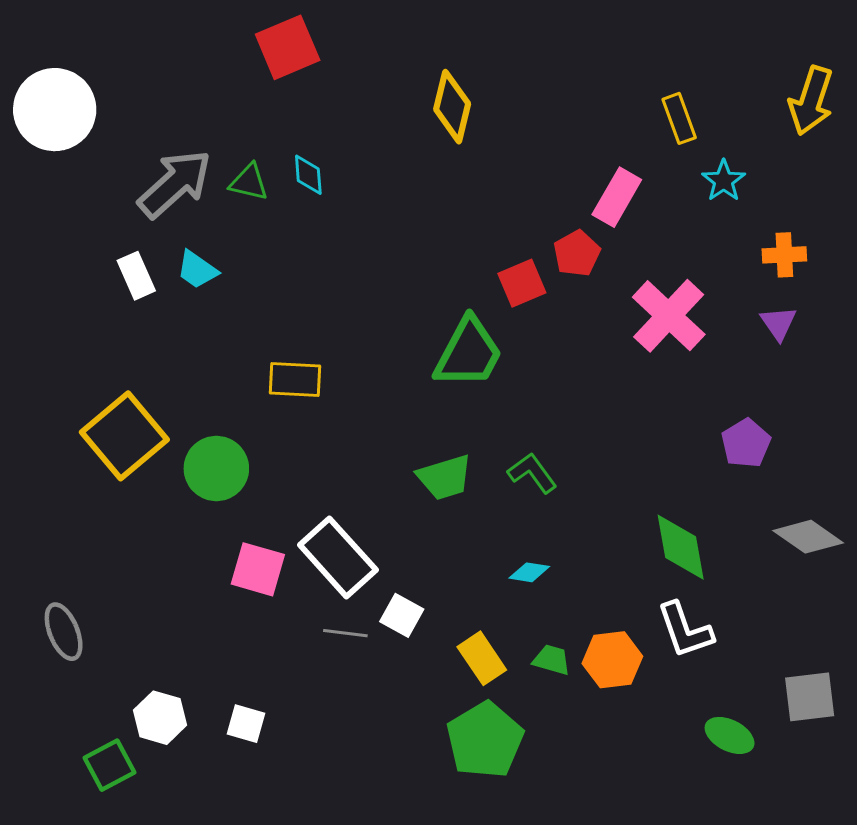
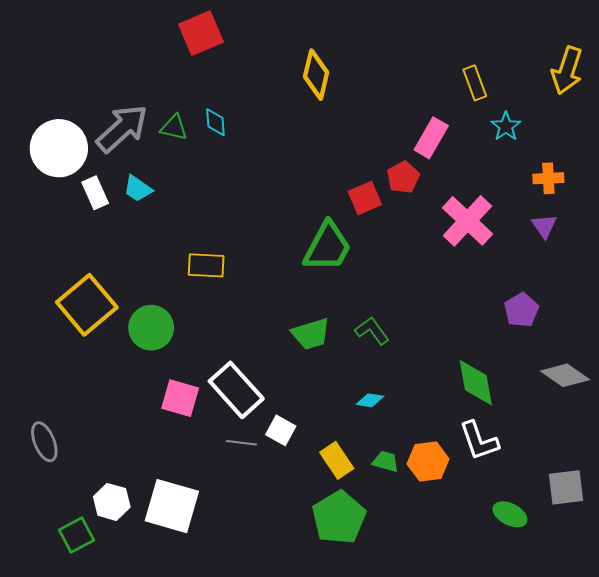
white circle: (55, 110) -> (59, 148), moved
white square: (246, 724) -> (172, 506), size x2.0

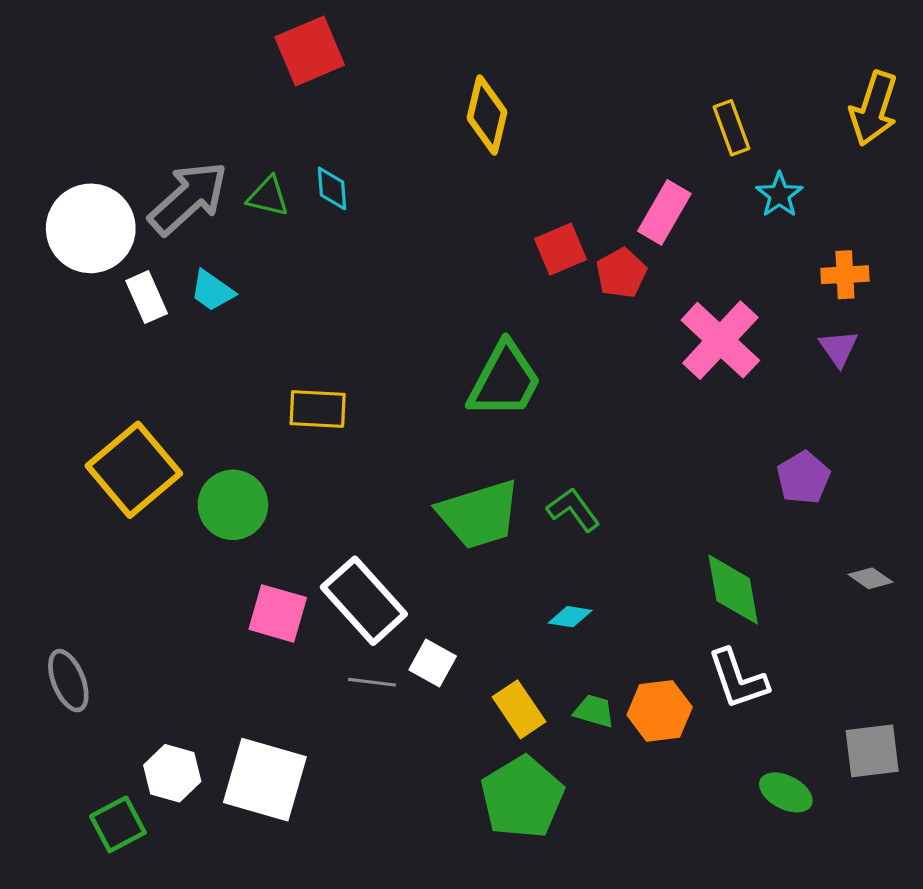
red square: (365, 198) -> (561, 249), moved
green trapezoid: (311, 334) -> (479, 514), size x1.4
gray diamond: (565, 375) -> (870, 578), size x0.6

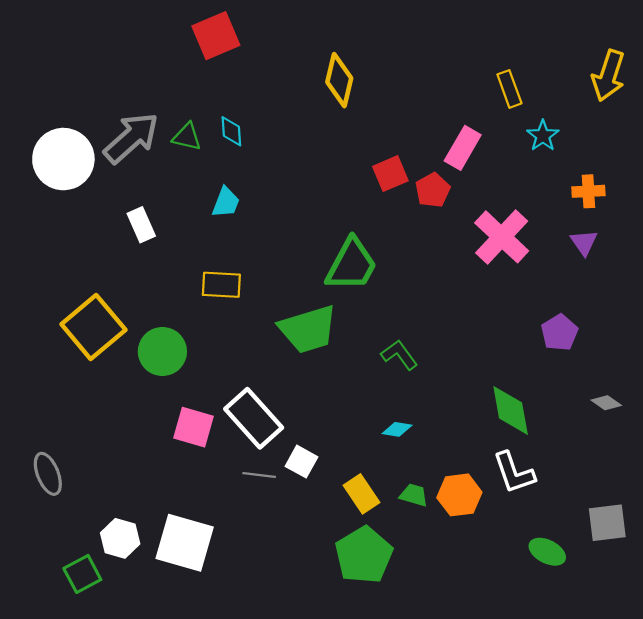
cyan trapezoid: (212, 291) -> (226, 202), moved, turned -104
white rectangle: (147, 297) -> (141, 225), moved
green trapezoid: (479, 514) -> (308, 329), moved

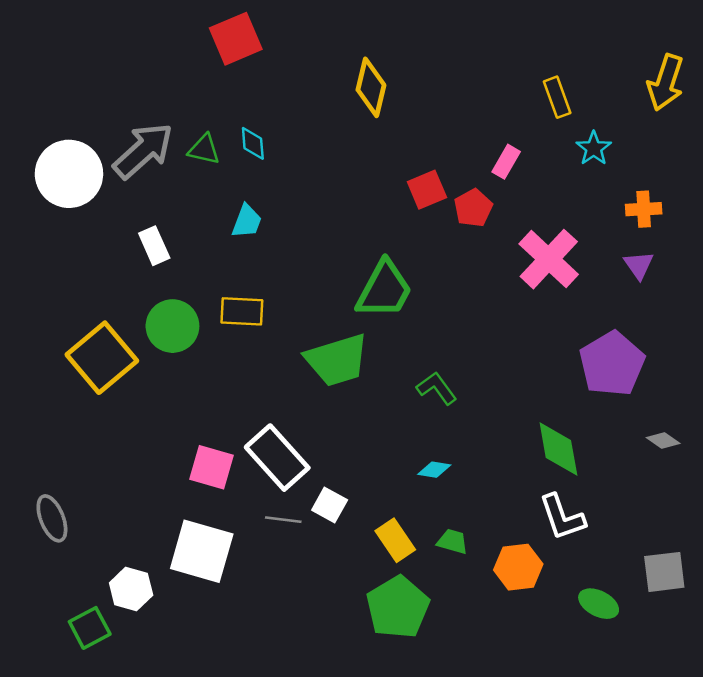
pink rectangle: (463, 148) -> (506, 162), size x0.7
purple pentagon: (559, 333) -> (612, 364), size x1.6
green circle: (162, 351) -> (172, 326), moved
orange hexagon: (459, 495) -> (518, 567), moved
white square: (185, 543) -> (202, 551), moved

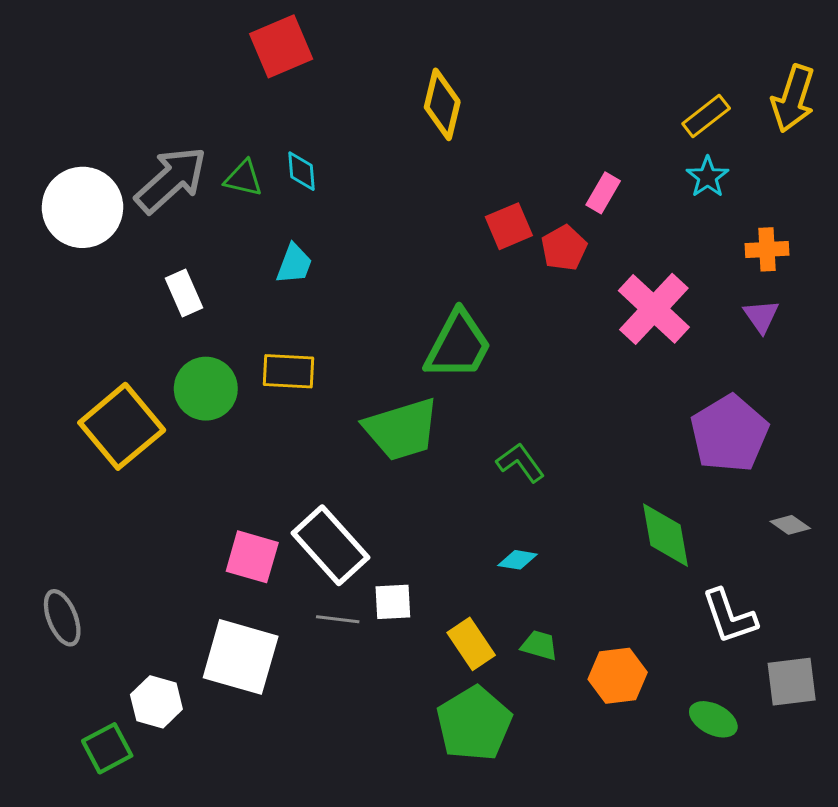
yellow rectangle: (557, 97) -> (706, 116), moved, turned 72
white square: (330, 505) -> (393, 602), turned -32
white L-shape: (562, 517) -> (729, 616), moved

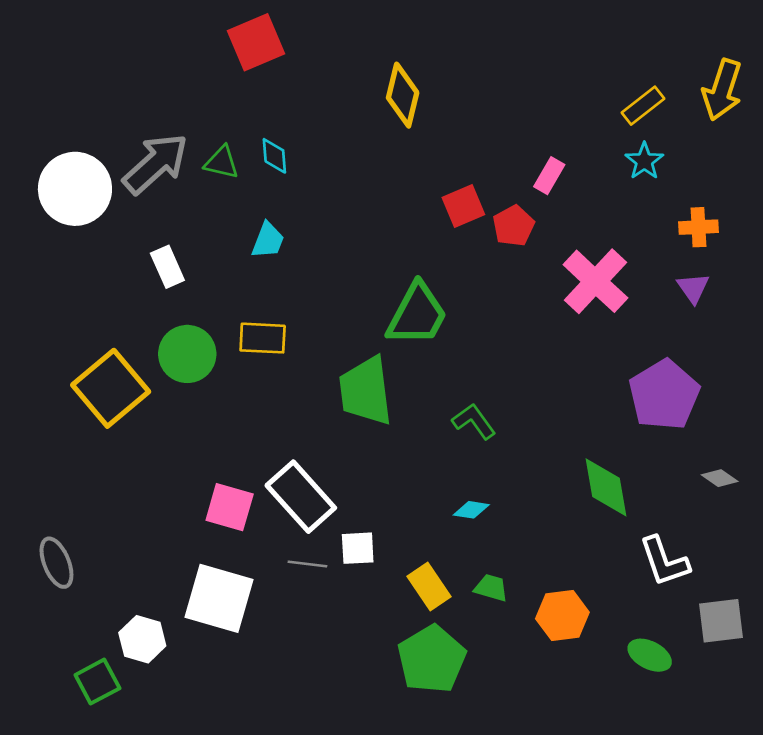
green trapezoid: (402, 429) -> (366, 391), turned 100

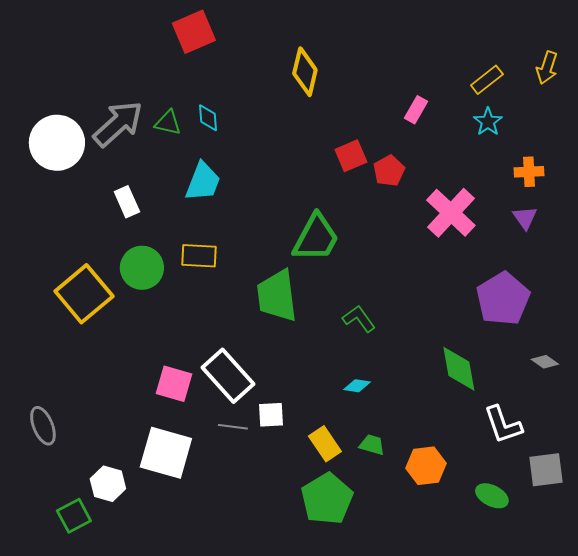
yellow arrow: (722, 90) -> (547, 68), size x0.7
pink rectangle: (549, 176) -> (416, 110), moved
cyan trapezoid: (268, 240) -> (203, 182), size x1.4

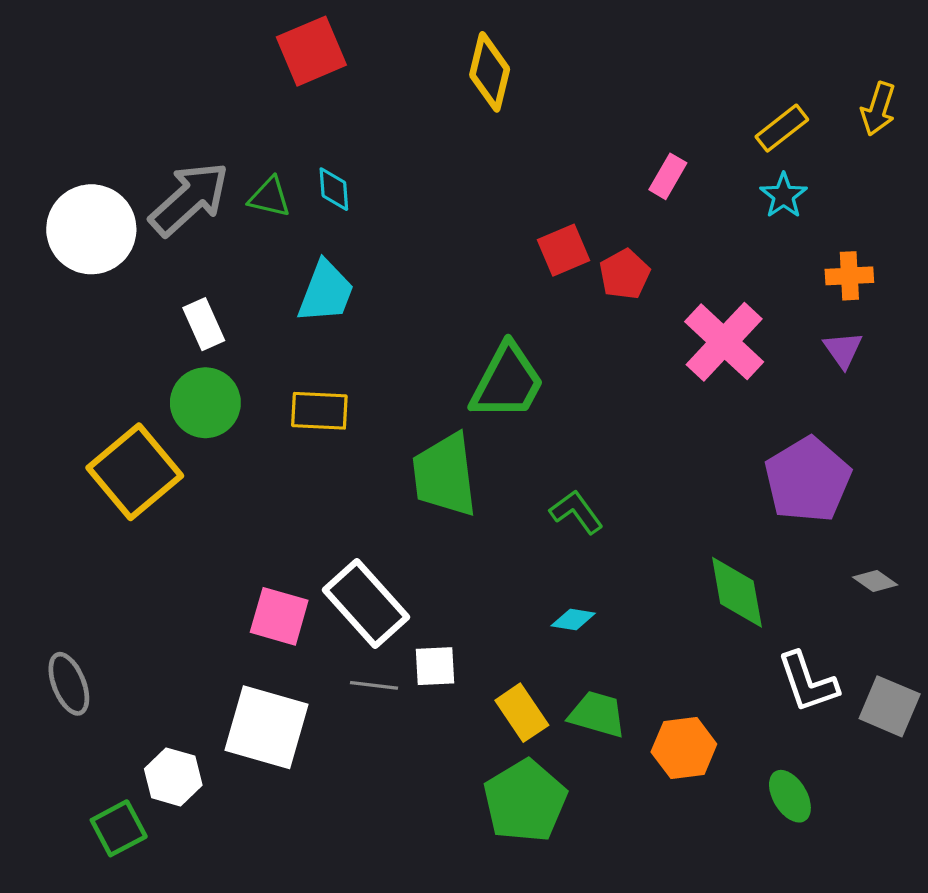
yellow diamond: (305, 72) -> (490, 72), moved
green circle: (142, 268) -> (205, 403), moved
green trapezoid: (372, 445) -> (597, 714), size x1.4
gray square: (546, 470) -> (890, 706), moved, turned 30
green ellipse: (492, 496) -> (790, 796), turned 32

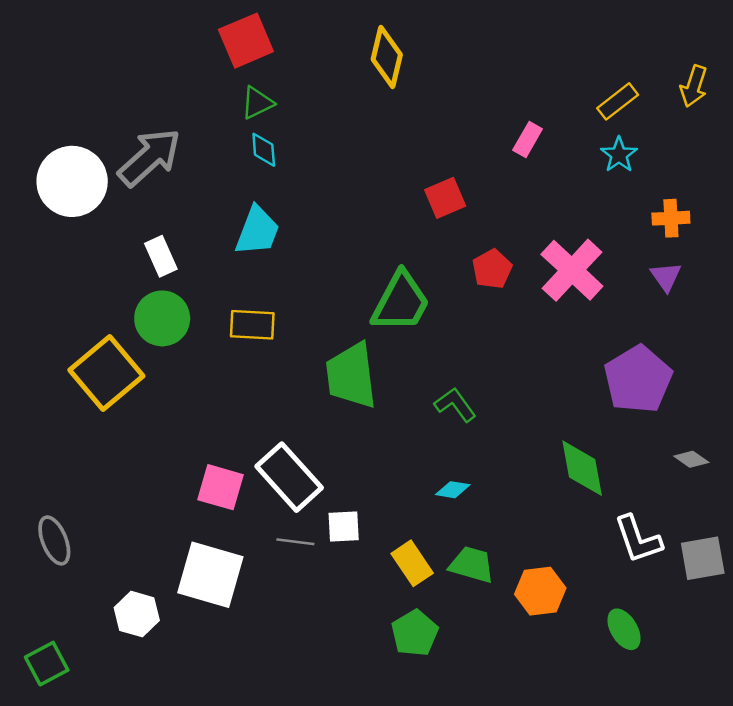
green triangle: (270, 197) -> (257, 103), moved, turned -39
red pentagon: (625, 274) -> (492, 269), moved
gray square: (890, 706) -> (703, 558), turned -33
green pentagon: (525, 801) -> (415, 633), size x0.7
green square: (119, 828) -> (47, 664), moved

